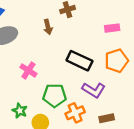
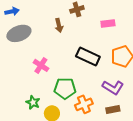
pink rectangle: (112, 28) -> (108, 23), moved
purple L-shape: (94, 90) -> (113, 87), moved

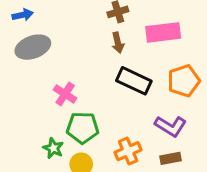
pink rectangle: (108, 23) -> (163, 32), size x1.6
brown arrow: (59, 25) -> (118, 43), moved
green pentagon: (65, 88) -> (83, 128), moved

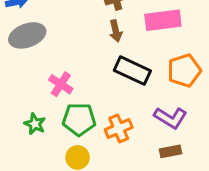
green star: (53, 148) -> (35, 124), moved
orange cross: (128, 151) -> (119, 128), moved

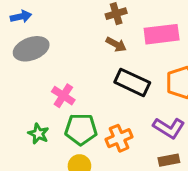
brown arrow: (116, 31) -> (116, 44), turned -48

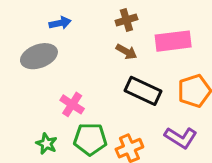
blue arrow: (21, 17) -> (60, 23), moved

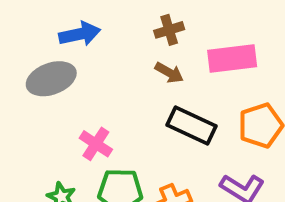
blue arrow: (60, 23) -> (80, 34), size x1.4

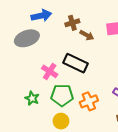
brown cross: (169, 30) -> (72, 23), moved
black rectangle: (191, 125) -> (75, 63), moved

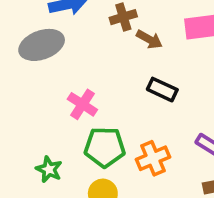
black rectangle: (75, 63) -> (162, 90), moved, size x0.7
green star: (32, 98) -> (49, 169), moved

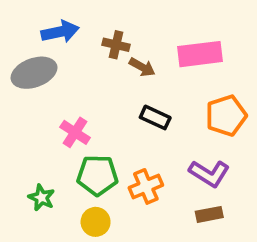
brown cross: (123, 17) -> (116, 45), turned 30

